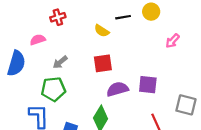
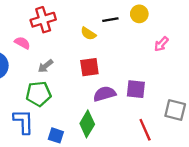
red cross: (58, 17) -> (43, 20), size x1.5
pink semicircle: (38, 40) -> (22, 43), turned 48

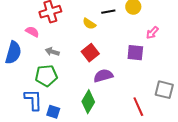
gray arrow: (45, 66) -> (52, 52), turned 56
red square: (89, 67) -> (90, 53), turned -30
purple square: (136, 89) -> (135, 53), moved
blue square: (56, 135) -> (53, 112), moved

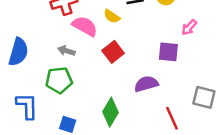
pink semicircle: (32, 32) -> (85, 26), moved, size x1.5
purple semicircle: (103, 76) -> (146, 84), moved
blue L-shape: (33, 100) -> (27, 106), moved

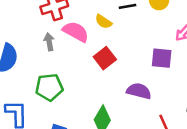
gray arrow: (66, 51) -> (49, 42), moved, turned 63
purple semicircle: (146, 84) -> (139, 91), turned 30

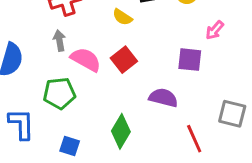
pink semicircle: (76, 32) -> (86, 60), moved

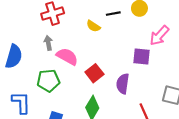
pink arrow: (215, 30) -> (159, 36), size x1.5
red square: (124, 60) -> (94, 73), moved
purple semicircle: (163, 98) -> (123, 84), turned -96

